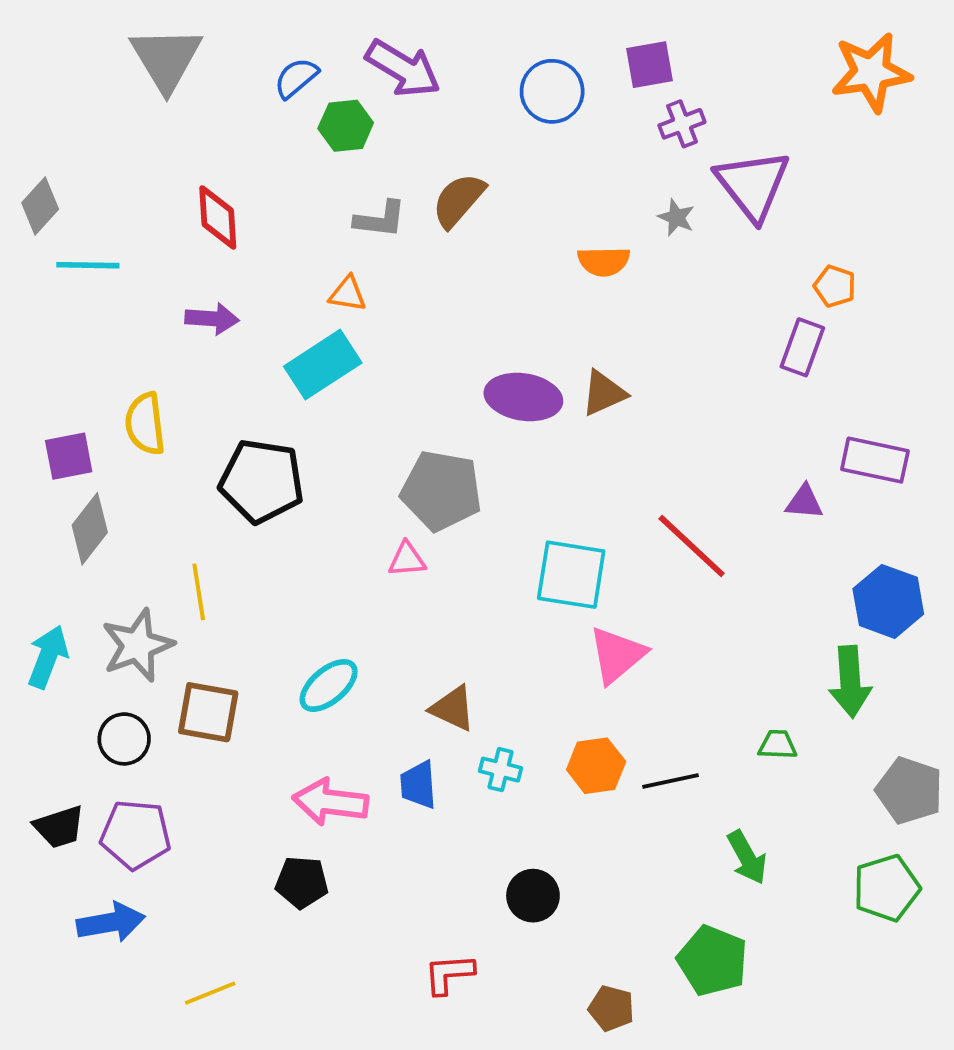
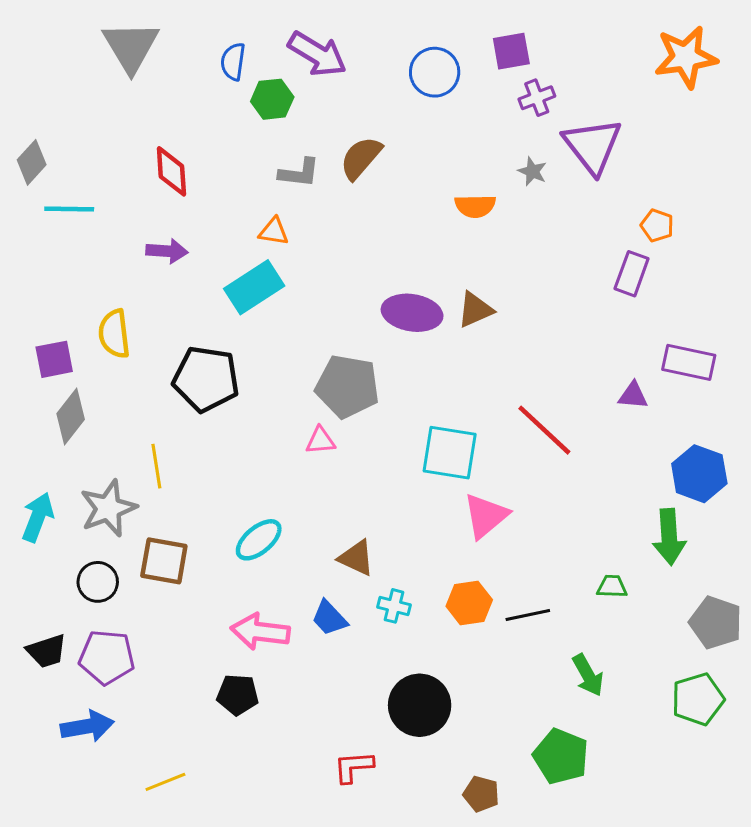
blue semicircle: (296, 78) -> (233, 62), turned -42
blue trapezoid: (418, 785) -> (329, 618), turned -39
black circle: (533, 896) -> (420, 705), size x1.5

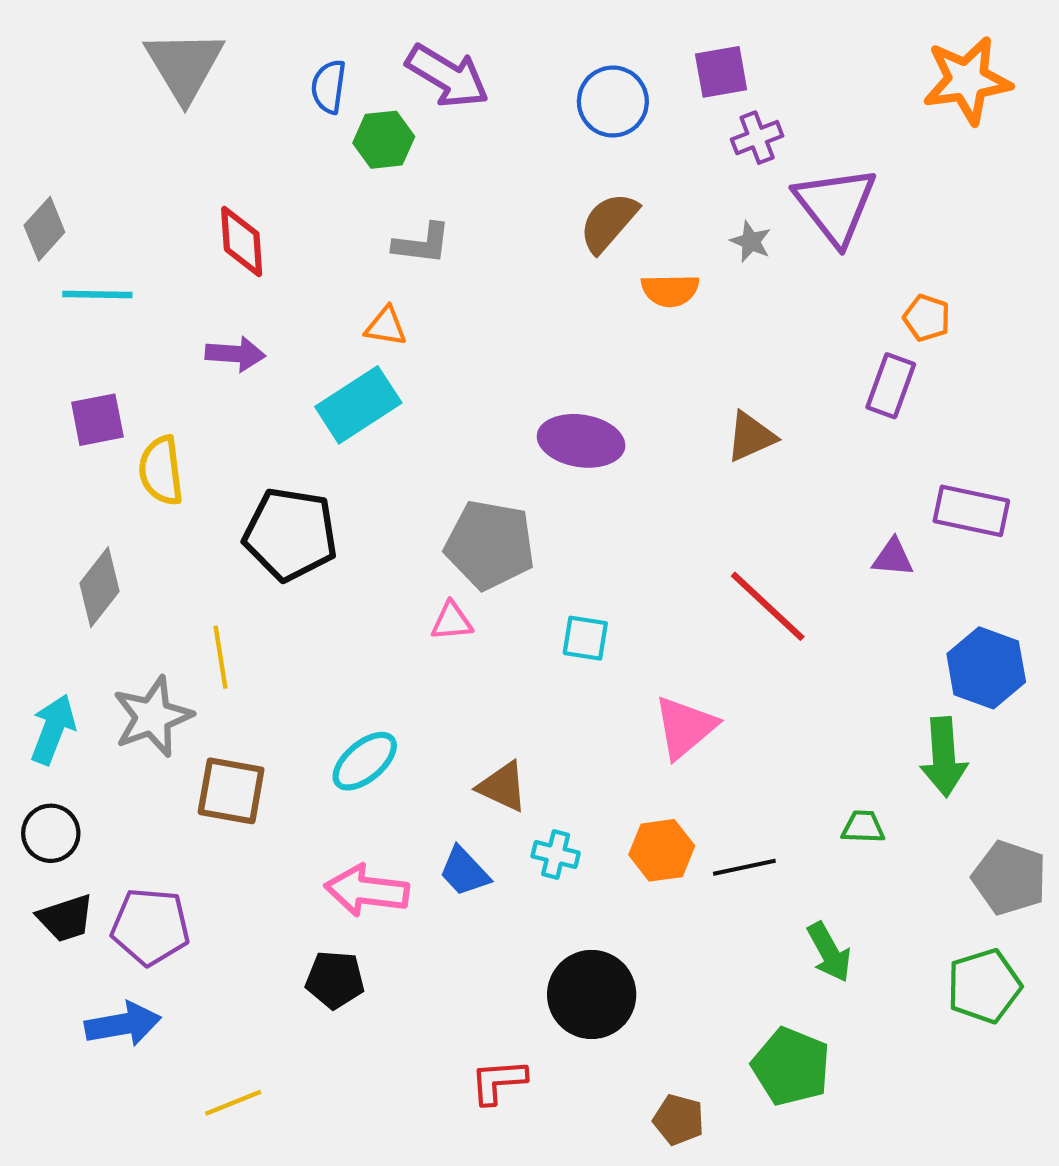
brown semicircle: (361, 158) -> (609, 222), moved
brown triangle: (475, 310) -> (751, 437), moved
purple square: (54, 359) -> (97, 420), moved
cyan square: (450, 453) -> (585, 638), moved, size x0.6
black circle: (98, 582) -> (51, 833), moved

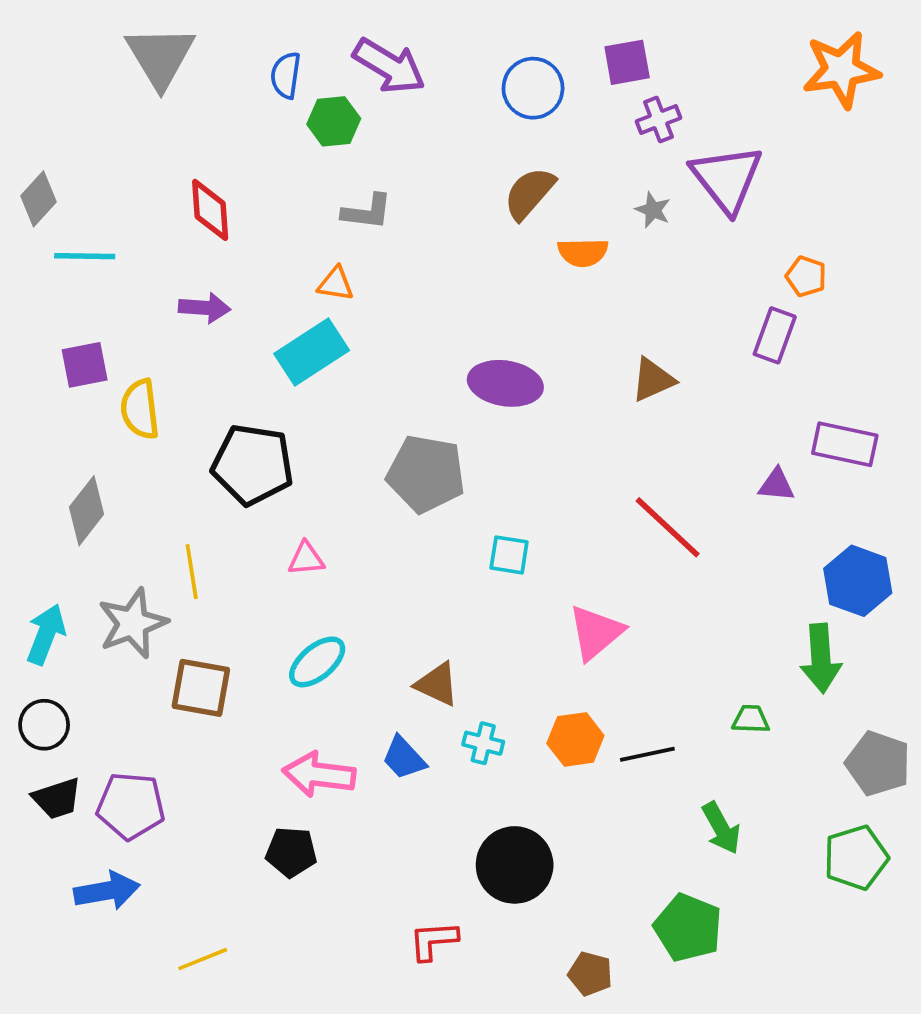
pink triangle: (452, 621) -> (306, 559), moved

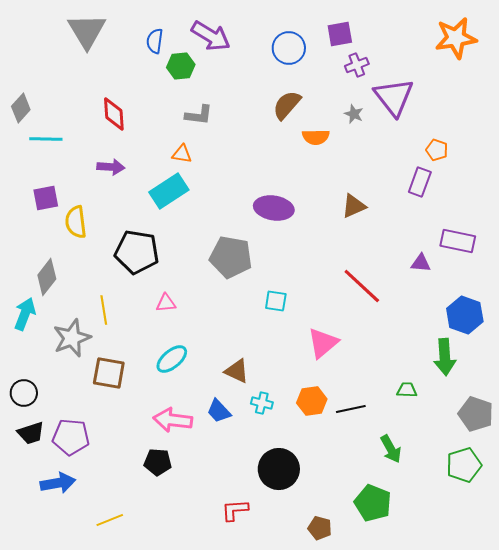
cyan arrow: (46, 634) -> (25, 314), moved

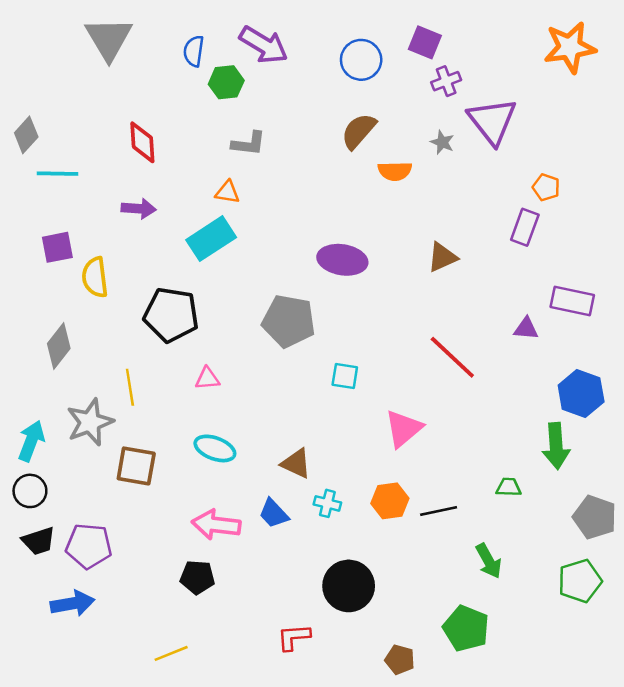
purple square: (340, 34) -> (425, 42), turned 32
cyan arrow: (25, 314) -> (31, 441), moved
cyan ellipse: (172, 359) -> (215, 448), turned 60
yellow line: (110, 520) -> (171, 653), moved

